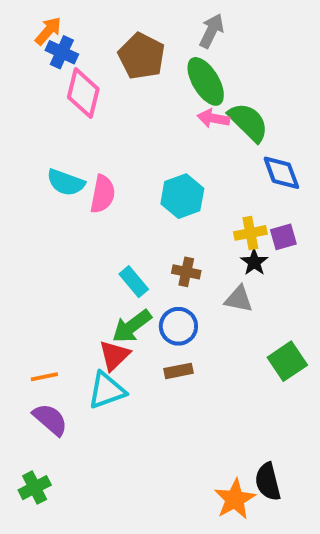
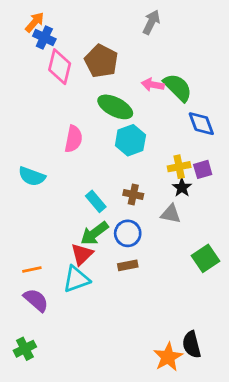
brown pentagon: (142, 56) -> (101, 61), moved
green ellipse: (206, 81) -> (115, 107), moved, turned -32
cyan semicircle: (66, 182) -> (32, 176), moved

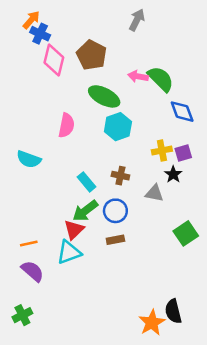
black star: (182, 188) -> (173, 174), moved

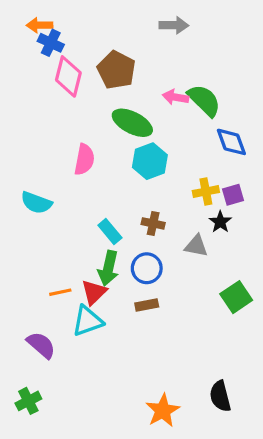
orange arrow: (31, 20) -> (40, 25), turned -132
gray arrow: (137, 20) -> (174, 25), turned 65
green arrow: (85, 211) -> (108, 268), turned -40
orange line: (29, 243) -> (60, 292), moved
orange star: (152, 323) -> (163, 411), moved

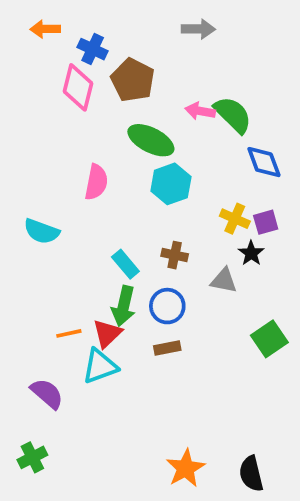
blue cross: (51, 43) -> (93, 49), moved
yellow cross: (206, 192) -> (235, 219), turned 35
black semicircle: (220, 396) -> (251, 474), moved

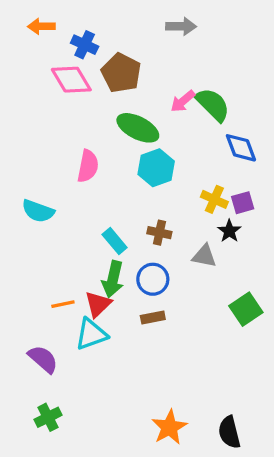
pink diamond: (78, 87) -> (71, 80), turned -45
pink arrow: (200, 111) -> (183, 101), turned -50
green cross: (32, 457) -> (48, 417), moved

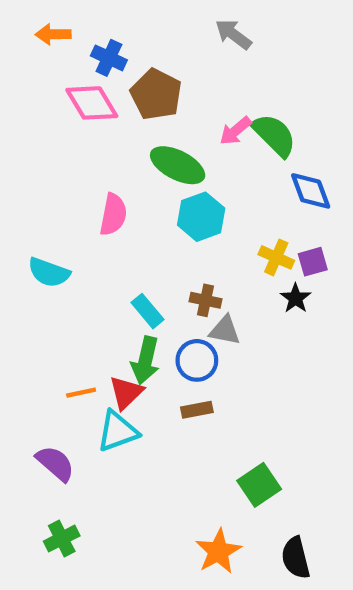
gray arrow: (181, 26) -> (233, 34), turned -144
gray triangle: (204, 256) -> (225, 330), moved
green square: (246, 309) -> (259, 485), moved

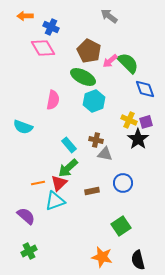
brown pentagon: (156, 94) -> (89, 51), moved
black star: (296, 298) -> (138, 139), size x1.5
green arrow: (145, 360) -> (68, 168), turned 35
blue circle: (197, 360) -> (123, 183), moved
orange star: (218, 551) -> (102, 257), turned -30

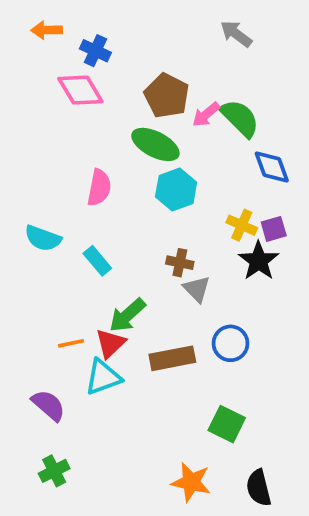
gray arrow: (109, 16) -> (236, 34), moved
cyan rectangle: (69, 145) -> (97, 261), moved
gray triangle: (105, 154) -> (197, 289), turned 35
brown rectangle: (92, 191) -> (172, 358), size x1.6
green square: (121, 226) -> (227, 424), turned -30

